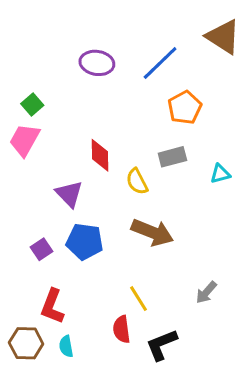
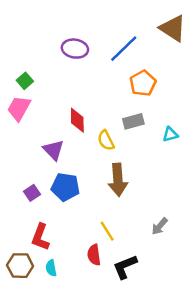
brown arrow: (152, 232) -> (118, 180), turned 64

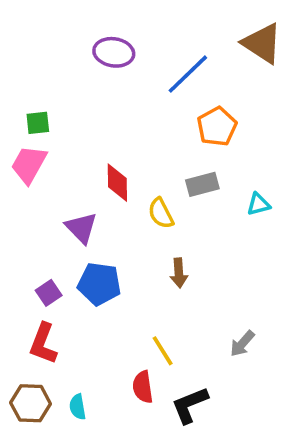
purple ellipse: (75, 49) -> (114, 52), moved
green square: (25, 81) -> (38, 123), turned 35
brown arrow: (118, 180) -> (179, 273), size x0.6
red L-shape: (40, 237) -> (43, 344), moved

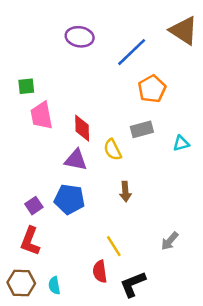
pink trapezoid: (29, 164) -> (42, 115), moved, turned -40
purple triangle: (81, 228) -> (76, 160), moved, turned -35

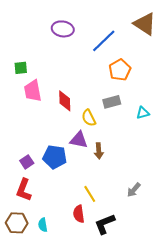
purple triangle: (76, 160) -> (79, 140), moved

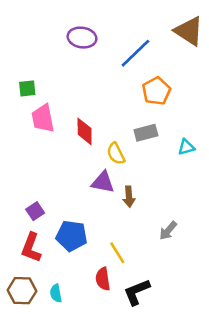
blue pentagon: (55, 157) -> (72, 236), moved
gray arrow: (134, 190) -> (168, 231), moved

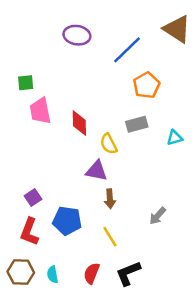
brown arrow: (129, 197) -> (110, 199), moved
red semicircle: (103, 279) -> (92, 273), moved, turned 30

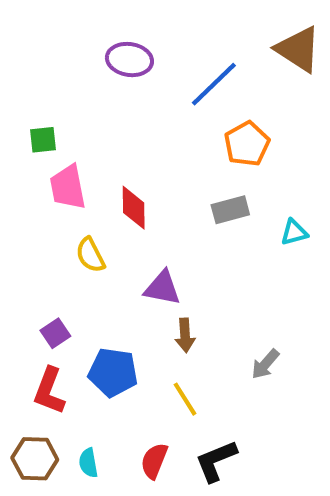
yellow semicircle: (109, 144) -> (90, 255), moved

